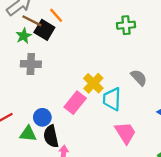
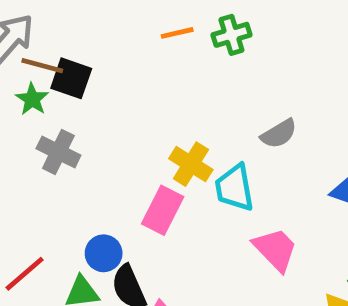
orange line: (56, 15) -> (177, 33), moved, turned -49
gray cross: (31, 64) -> (58, 152), turned 36
gray semicircle: (139, 78) -> (279, 134), turned 114

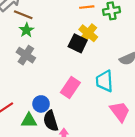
black square: (71, 78) -> (78, 43), moved
green star: (32, 99) -> (26, 30), moved
yellow cross: (191, 164) -> (88, 33), moved

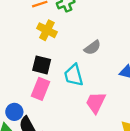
black square: (78, 43) -> (42, 65), moved
pink trapezoid: (120, 111) -> (96, 103), turned -105

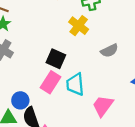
yellow cross: (47, 30) -> (79, 26), moved
cyan trapezoid: (74, 75) -> (75, 84), moved

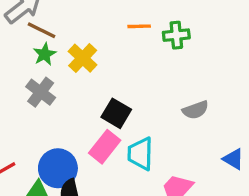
yellow cross: (79, 26) -> (83, 58), moved
blue circle: (20, 100) -> (58, 168), size x1.5

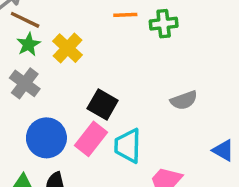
blue circle: (58, 168) -> (46, 138), moved

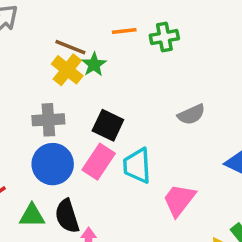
brown line: (25, 20) -> (70, 47), moved
green star: (28, 44) -> (94, 64), moved
gray cross: (25, 83) -> (48, 120), moved, turned -36

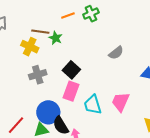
yellow cross: (67, 70) -> (30, 47), moved
black square: (108, 125) -> (71, 70), turned 30
blue circle: (53, 164) -> (48, 112), moved
cyan trapezoid: (137, 166) -> (93, 105), moved

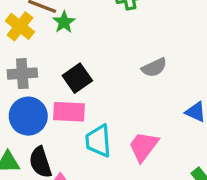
pink rectangle: (71, 91) -> (69, 112), turned 60
blue circle: (48, 112) -> (28, 116), moved

